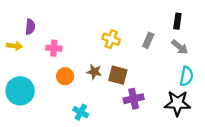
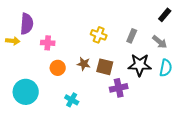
black rectangle: (177, 21) -> (165, 15), moved, turned 32
purple semicircle: (30, 27) -> (27, 24), size x1.5
cyan circle: (20, 91) -> (26, 92), moved
black star: (177, 103) -> (140, 65), moved

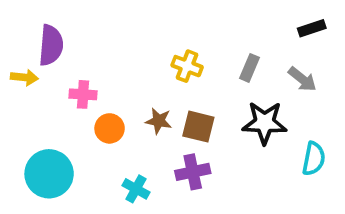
black rectangle: (165, 15) -> (312, 28), turned 32
pink cross: (48, 43) -> (83, 94), moved
cyan semicircle: (166, 68) -> (314, 159), moved
purple cross: (119, 88) -> (193, 172), moved

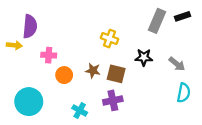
gray rectangle: (249, 68) -> (157, 21), moved, size x1.5
gray arrow: (302, 79) -> (177, 64), moved
black star: (265, 123) -> (144, 57), moved, size x0.7

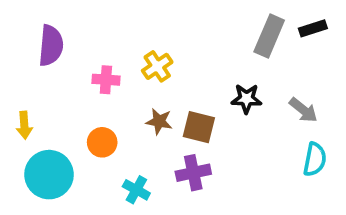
yellow cross: (109, 39) -> (157, 66), moved, turned 35
yellow arrow: (14, 45) -> (24, 125), moved, turned 80
pink cross: (49, 55) -> (106, 80), moved
orange circle: (64, 75) -> (102, 142), moved

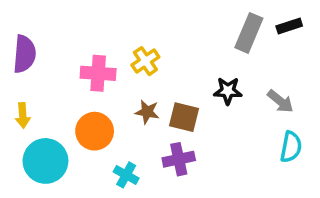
purple semicircle: (51, 46) -> (24, 54), moved
pink cross: (106, 80) -> (98, 73), size x1.4
orange circle: (102, 142) -> (95, 131), size x1.4

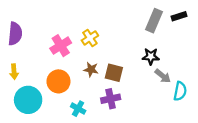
pink cross: (98, 73) -> (61, 46), turned -36
black star: (228, 91) -> (151, 56), moved
gray arrow: (280, 101) -> (163, 76), moved

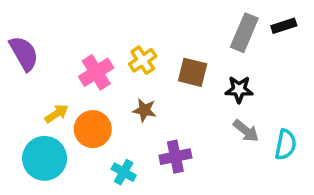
purple semicircle: (15, 34) -> (24, 53), turned -35
yellow arrow: (14, 72) -> (57, 114), moved, turned -120
brown square: (114, 73) -> (193, 72), moved
gray arrow: (163, 76) -> (246, 131), moved

